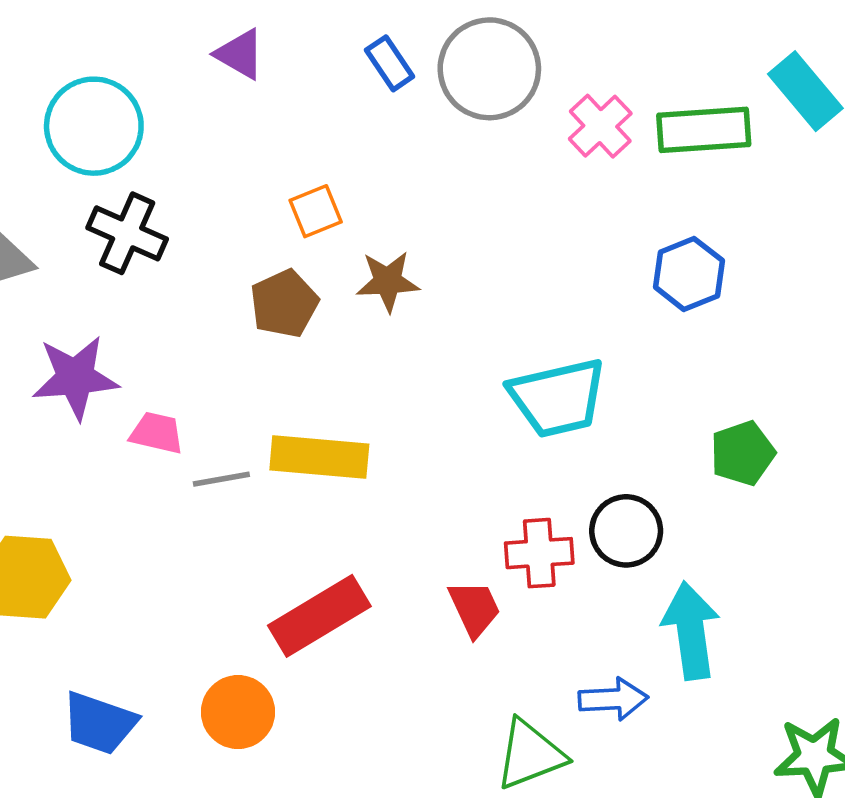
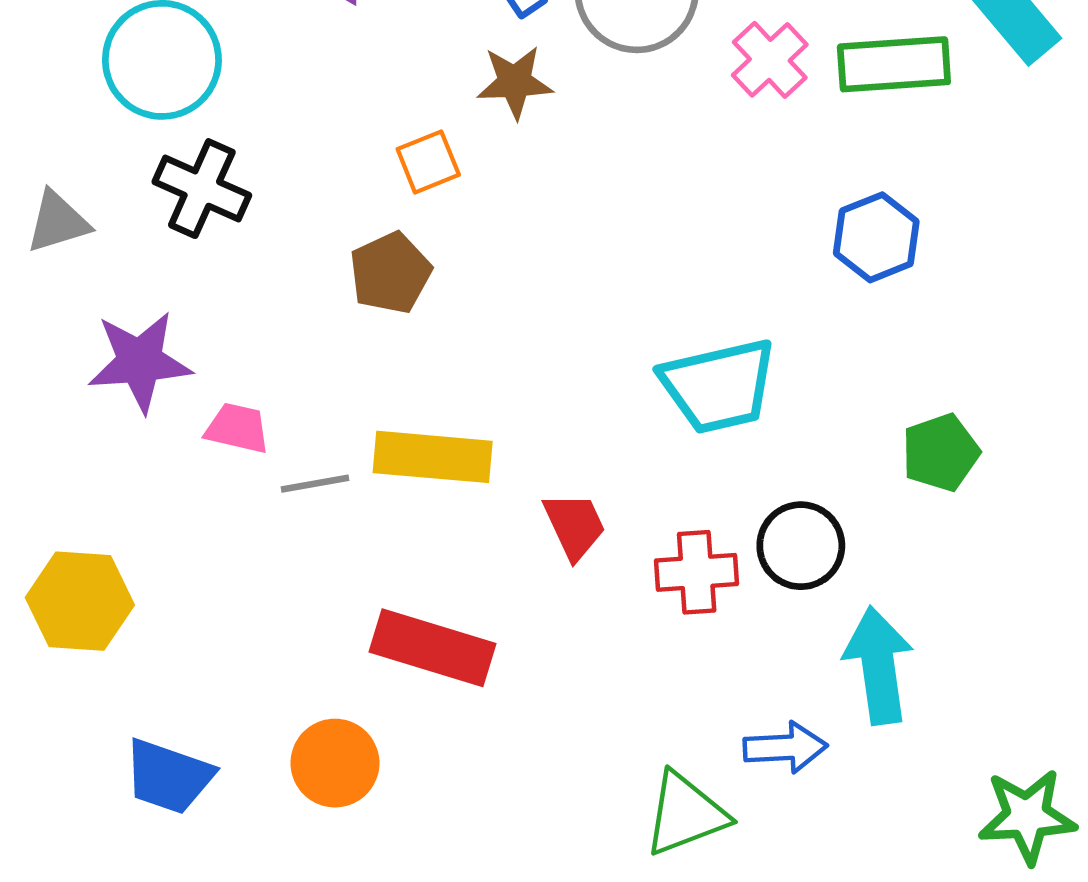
brown star: (388, 281) -> (515, 82), moved
red trapezoid: (475, 609) -> (575, 526), moved
red rectangle: (319, 616) -> (433, 648), turned 48

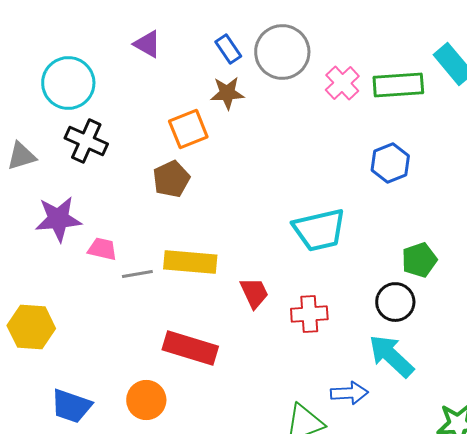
orange square: (428, 162) -> (188, 129), size x1.4
black circle: (801, 546) -> (395, 302), moved
cyan arrow: (878, 665) -> (391, 356), turned -39

